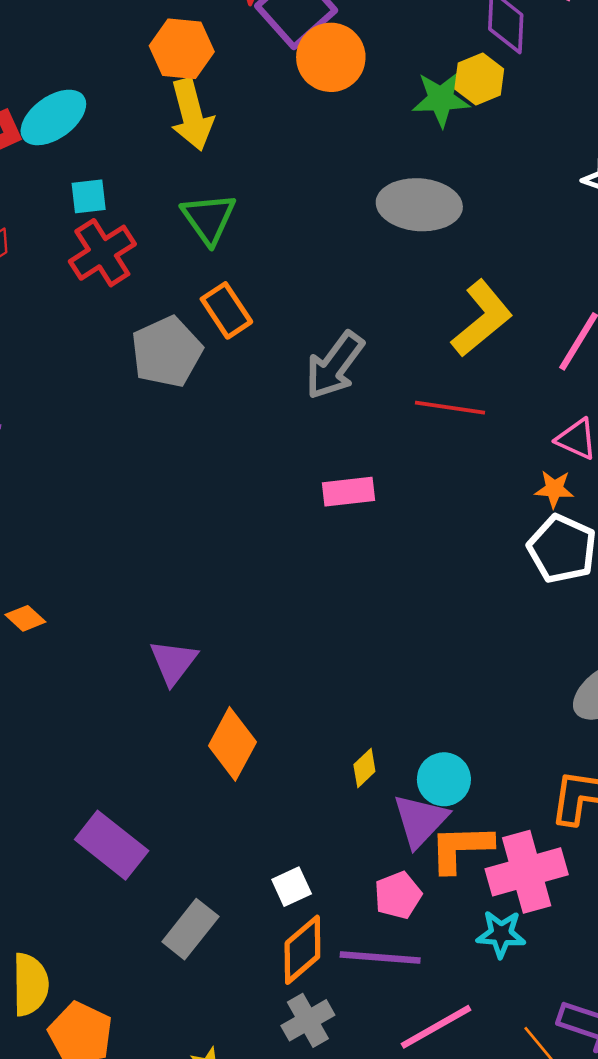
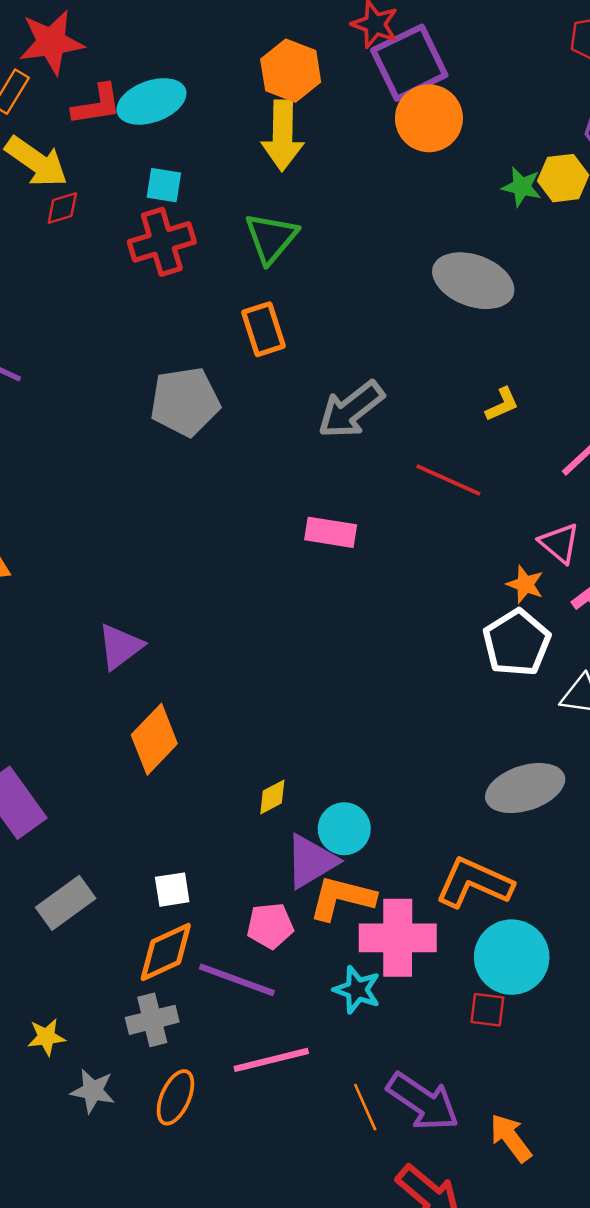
green star: (441, 99) -> (522, 187), size x0.7
yellow L-shape: (482, 318) -> (502, 404), size x0.5
gray pentagon: (167, 352) -> (185, 402), moved

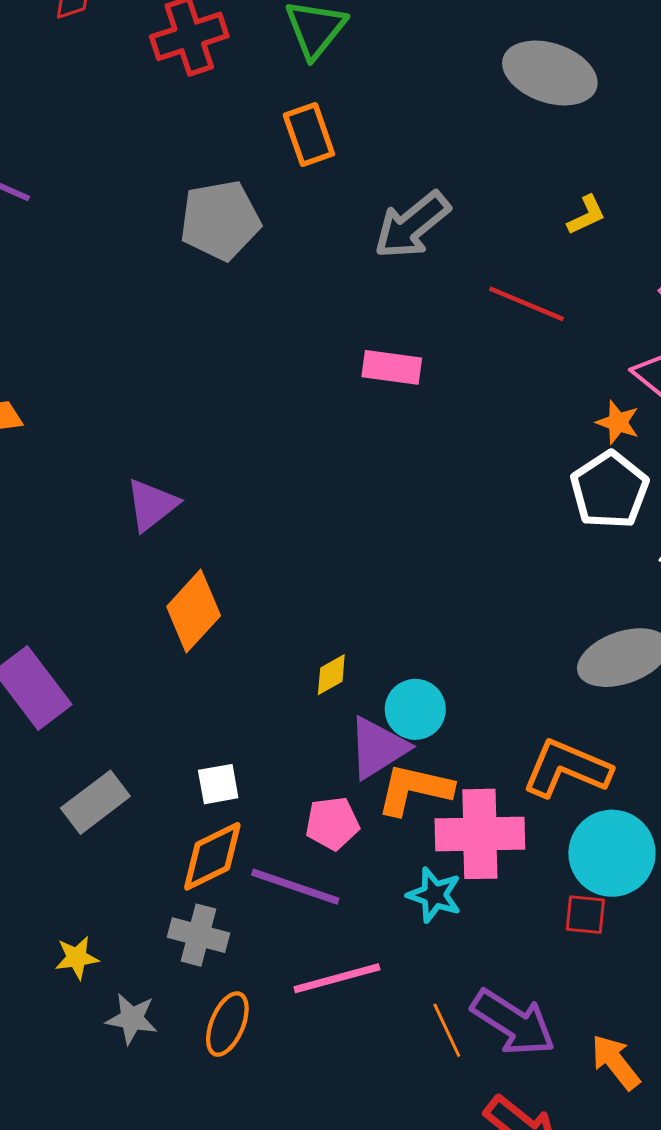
gray cross: (152, 1020) -> (198, 935), turned 30

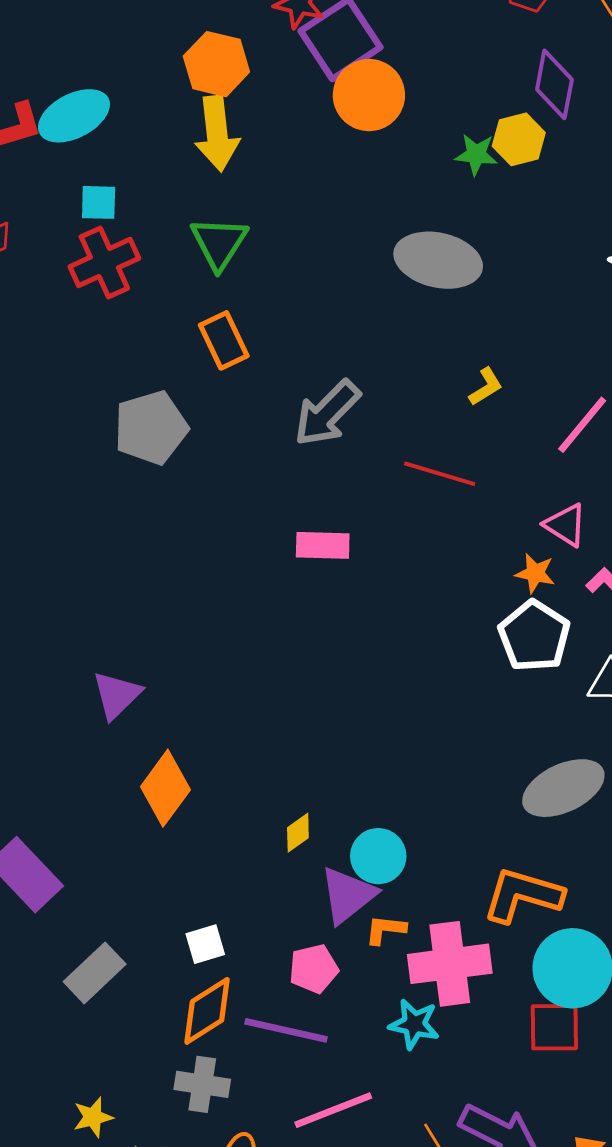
orange L-shape: (414, 789) -> (385, 930), size x0.6
red square: (585, 915) -> (554, 1027), size x1.4

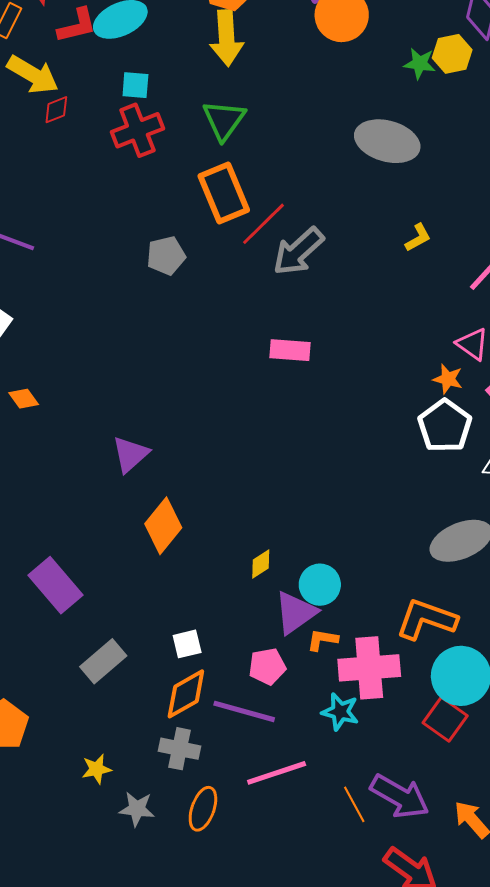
orange rectangle: (224, 340) -> (224, 193), size x1.4
gray pentagon: (151, 428) -> (166, 256), size x0.7
red line: (440, 474) -> (263, 224), moved, turned -64
red square: (554, 1027) -> (445, 719), turned 33

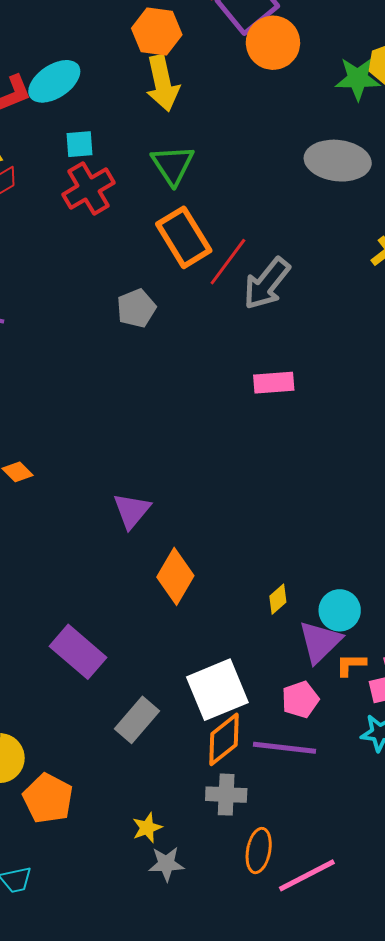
green star: (420, 63) -> (358, 79), size x1.4
white square: (187, 644) -> (217, 690), size x2.0
pink line: (277, 773) -> (307, 875), moved
gray star: (137, 809) -> (166, 864), moved

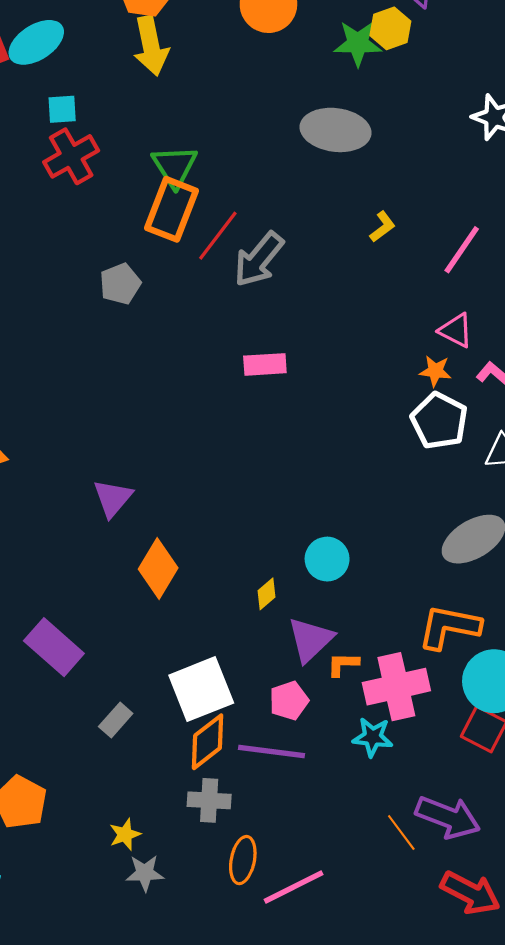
green triangle: (173, 165) -> (175, 166), moved
orange rectangle: (184, 237) -> (171, 209), turned 52
cyan circle: (340, 610) -> (327, 559), moved
gray rectangle: (137, 720) -> (116, 720), size x0.7

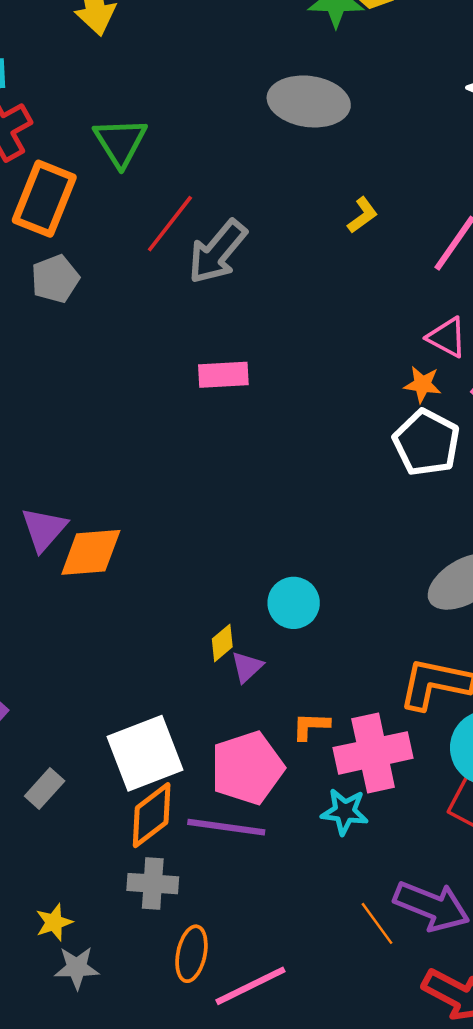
orange rectangle: (171, 209) -> (44, 199), moved
orange diamond: (158, 568) -> (91, 552), moved, turned 54
purple triangle: (311, 640) -> (247, 667), moved, size x0.6
pink pentagon: (289, 701) -> (247, 768), size x1.6

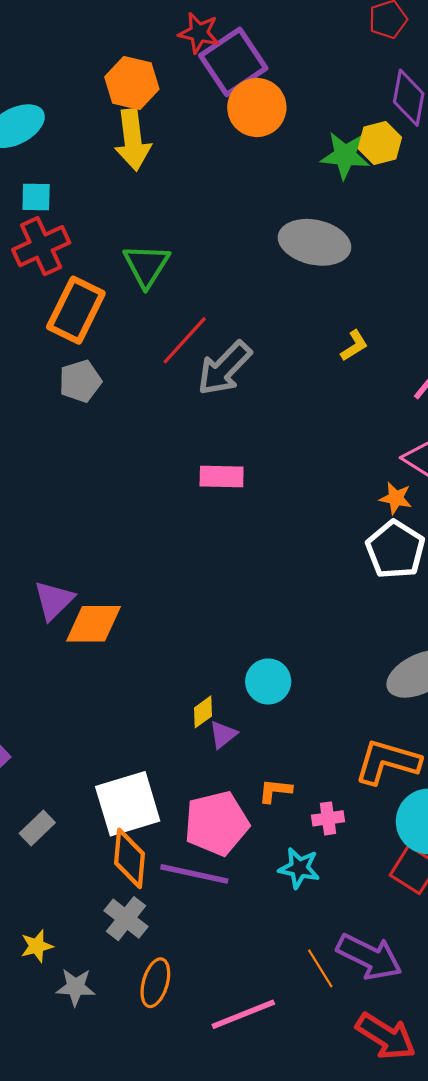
pink cross: (373, 753) -> (328, 818), size x0.5
orange diamond: (152, 815) -> (130, 858), turned -52
gray cross: (153, 884) -> (126, 919), turned 30
gray star: (77, 968) -> (76, 987), moved
pink line: (250, 986) -> (243, 1014), moved

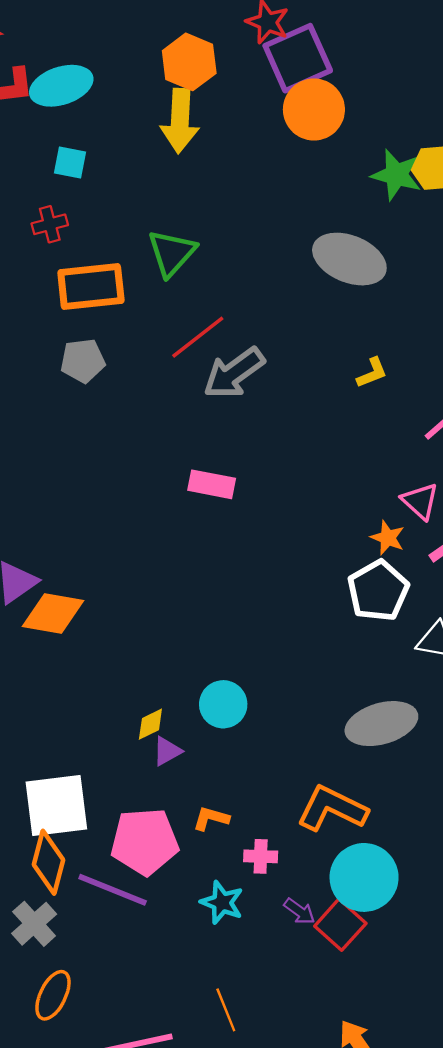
red cross: (41, 246) -> (50, 224), moved, size x0.6
orange rectangle: (76, 310) -> (91, 287), turned 48
purple arrow: (369, 957) -> (299, 911), moved, size x0.5

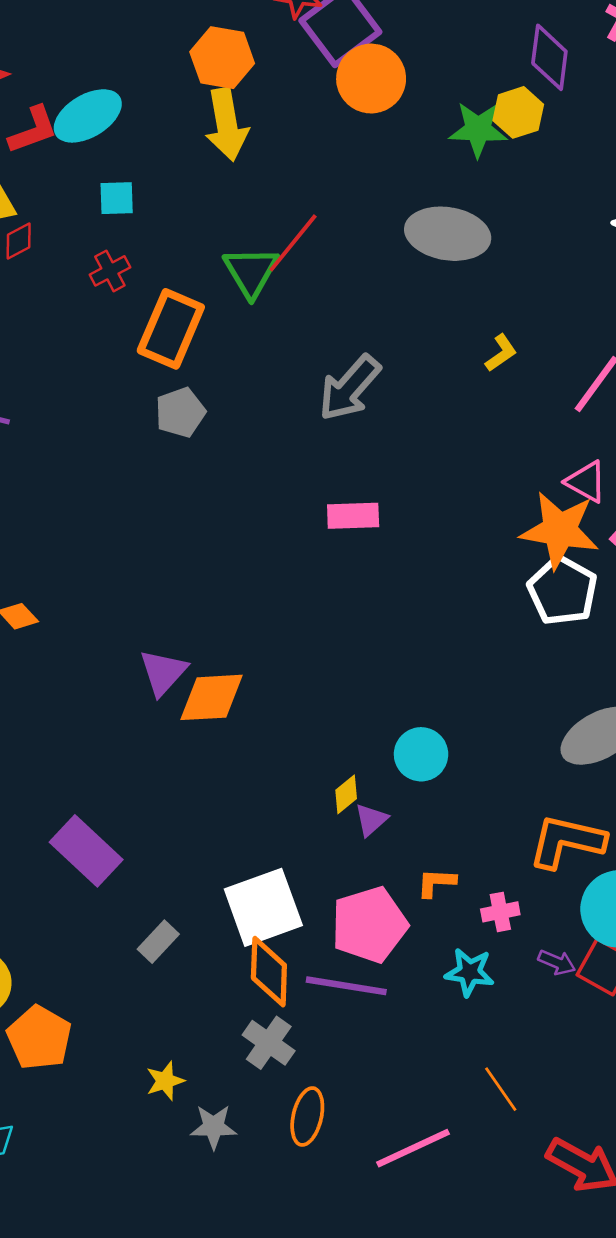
orange rectangle: (91, 287) -> (171, 329), turned -48
red line: (198, 337) -> (293, 243), moved
orange star: (388, 538) -> (560, 530), size x2.0

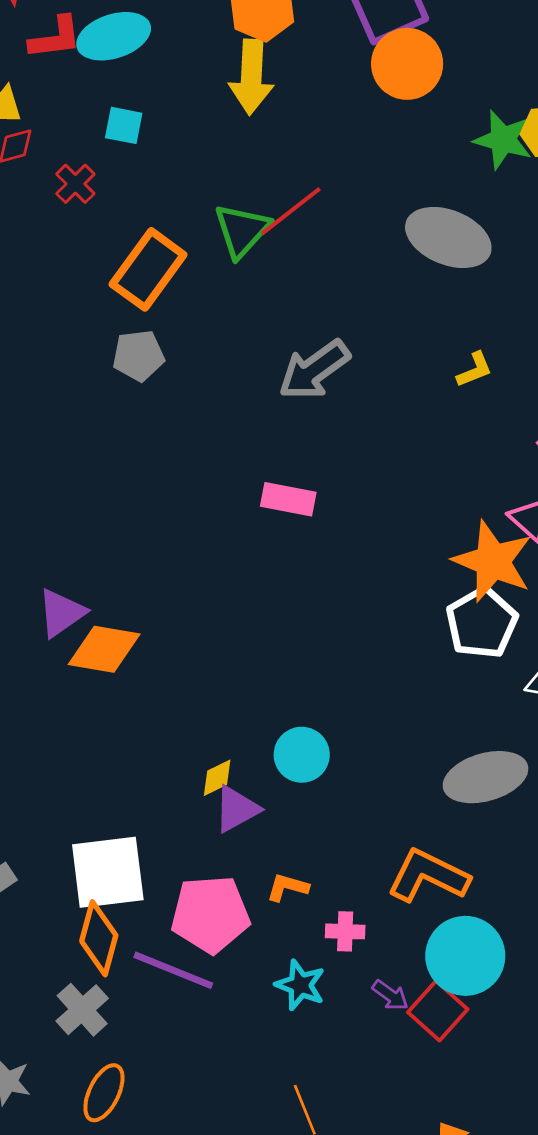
red cross: (110, 271) -> (75, 184), moved, turned -30
purple triangle: (371, 820) -> (236, 809), size x1.4

